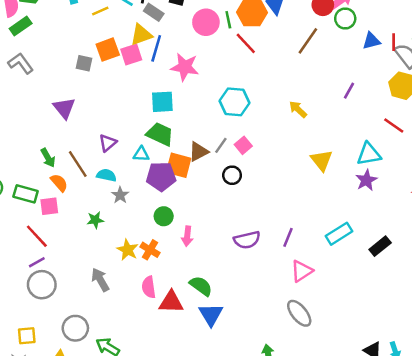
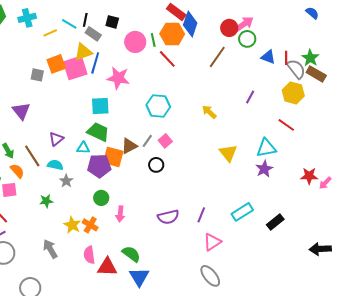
blue triangle: (371, 41) -> (268, 57), turned 35
pink square: (131, 55) -> (75, 68), size x1.4

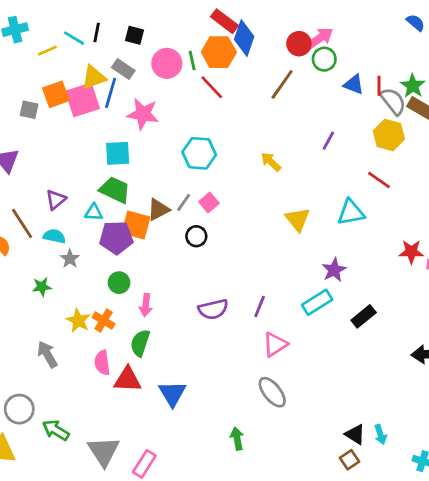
gray rectangle: (93, 34) -> (123, 69), moved
purple star: (264, 169) -> (334, 270), moved
green semicircle: (131, 254) -> (140, 343), moved, turned -108

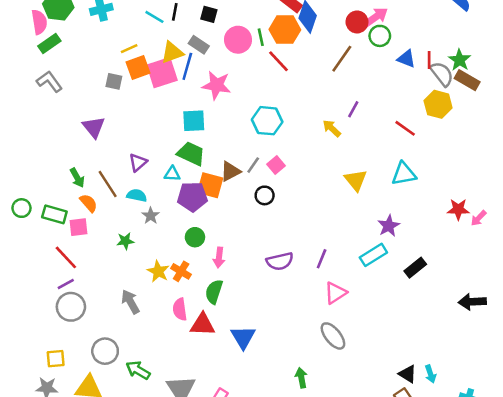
yellow line: (47, 51) -> (129, 49), moved
purple line: (328, 141) -> (353, 109), moved
red line: (379, 180) -> (405, 128), moved

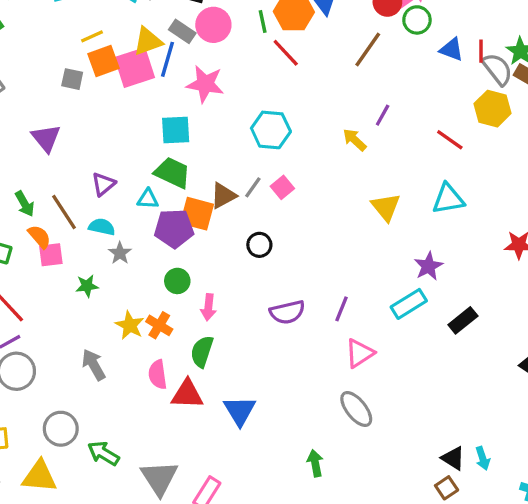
pink circle: (238, 40) -> (213, 25), moved
black circle: (265, 195) -> (259, 245), moved
pink square: (78, 227) -> (51, 255), moved

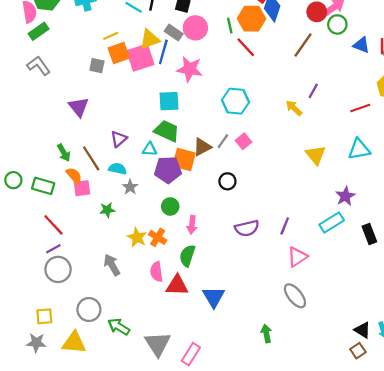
red line: (450, 140) -> (360, 108), turned -54
black rectangle: (463, 320) -> (369, 234), turned -72

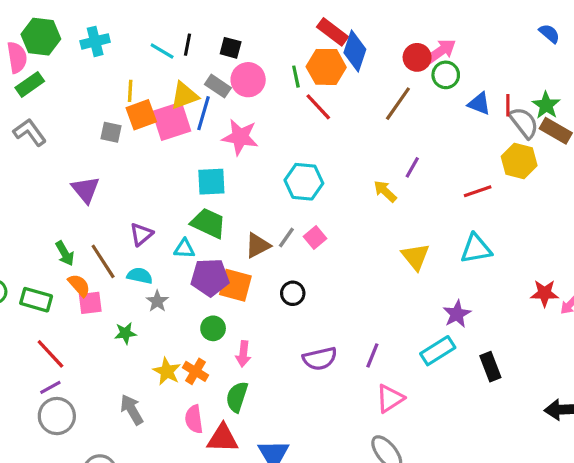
yellow line: (111, 36) -> (130, 91), turned -63
orange square: (184, 160) -> (235, 285), moved

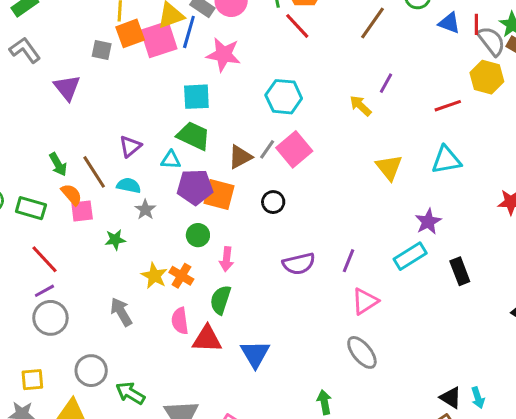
purple triangle: (86, 190) -> (67, 88), moved
pink square: (315, 237) -> (294, 149), size x1.6

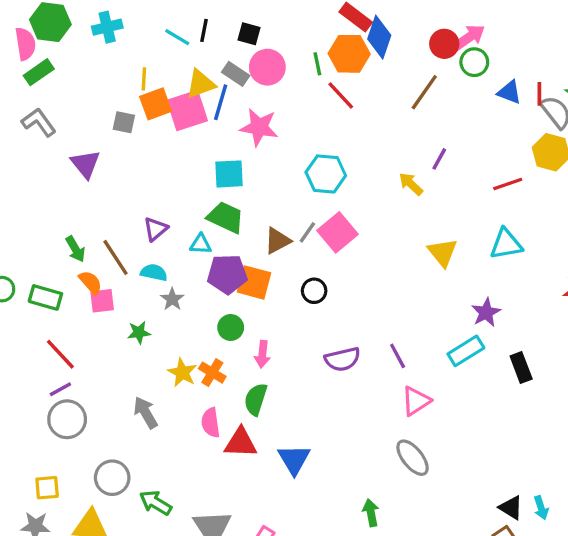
purple line: (348, 261) -> (398, 356), turned -50

